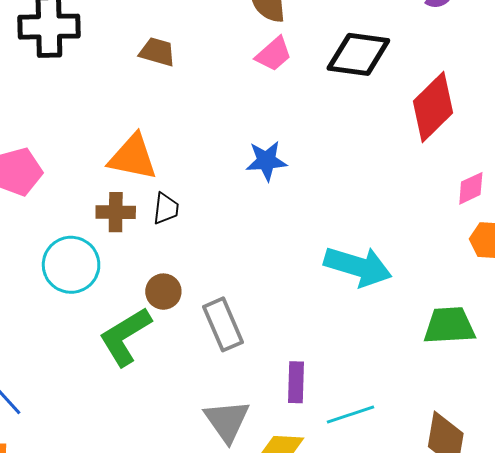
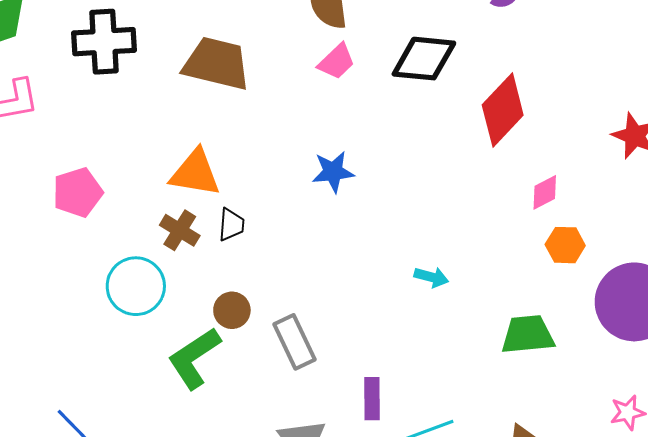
brown trapezoid: (157, 52) -> (217, 64), size x1.8
brown cross: (116, 212) -> (180, 230), turned 33
cyan arrow: (358, 266) -> (431, 277), size x0.5

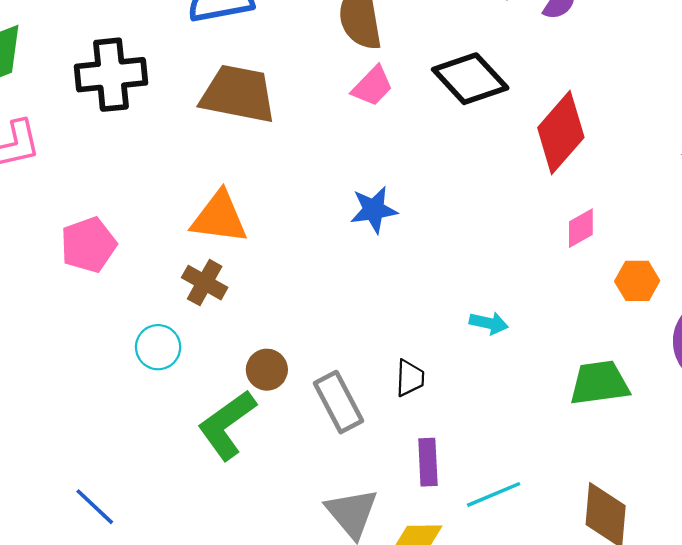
black diamond: (424, 59) -> (470, 79), turned 44
pink diamond: (545, 192) -> (581, 228), moved
black trapezoid: (231, 225) -> (410, 378), moved
cyan circle: (136, 286) -> (158, 347), size x0.7

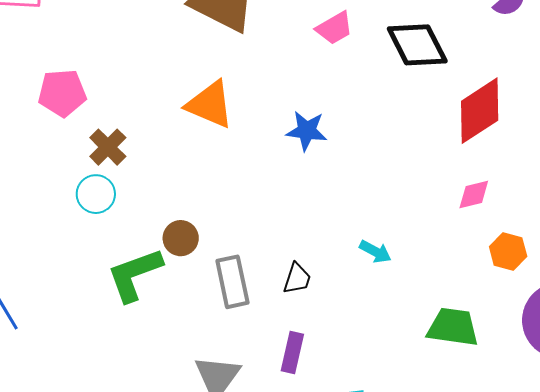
orange triangle: (219, 217) -> (210, 104), moved
brown cross: (205, 283) -> (108, 147), moved

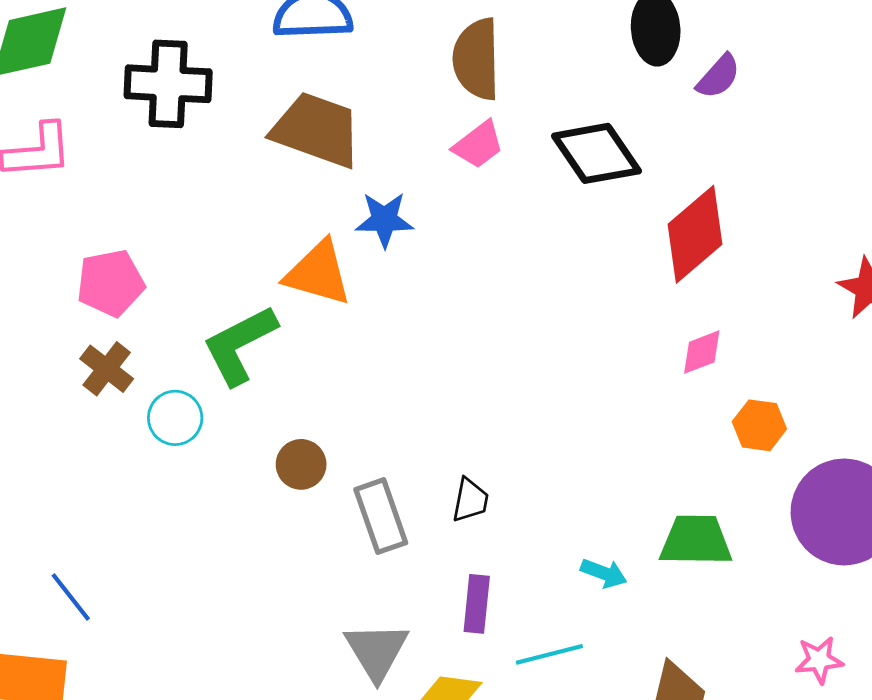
blue star: (307, 131) -> (384, 220), moved
brown cross: (108, 147) -> (107, 369), moved
cyan arrow: (375, 252) -> (604, 573), moved
green L-shape: (135, 275) -> (240, 345), moved

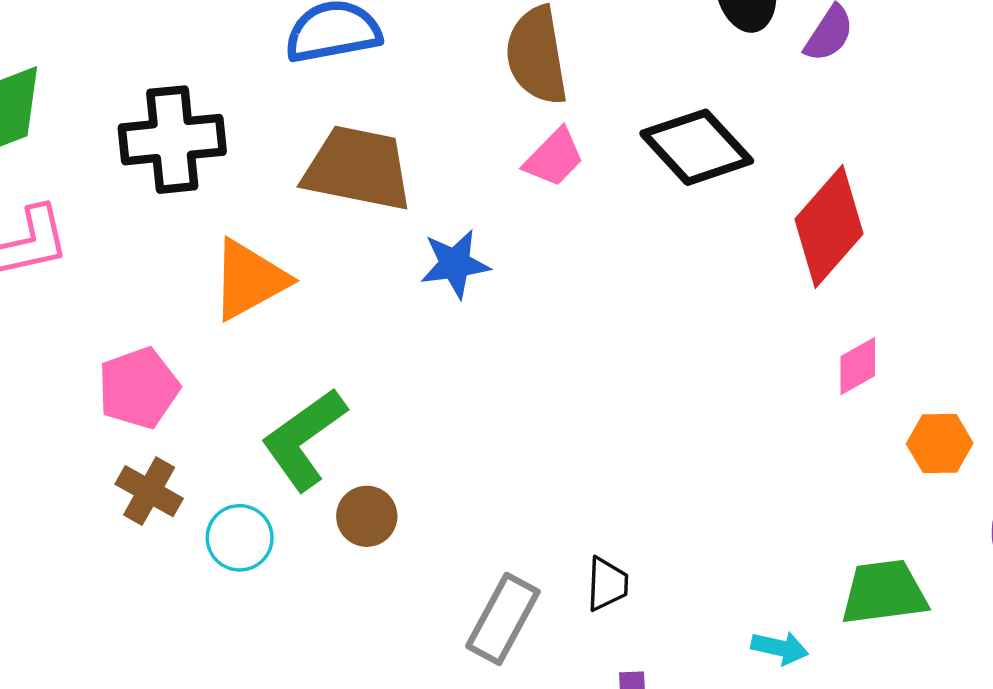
orange triangle: (318, 273) -> (249, 280), moved, turned -36
brown circle: (301, 464) -> (367, 516), moved
gray rectangle: (381, 516) -> (503, 619), turned 56

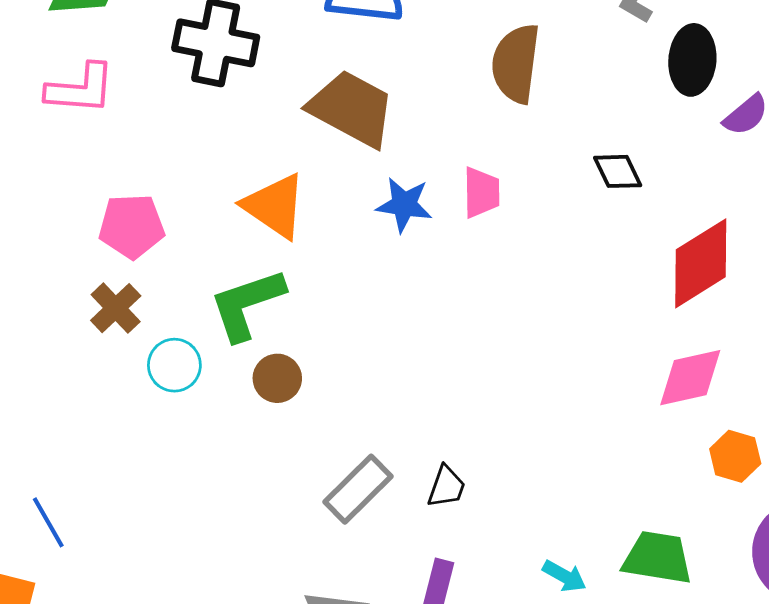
black diamond: (697, 147) -> (618, 171), size x0.6
pink trapezoid: (554, 158) -> (481, 193), moved, turned -62
orange triangle: (249, 280) -> (275, 206), moved, turned 46
pink diamond: (858, 366) -> (690, 378), size x1.5

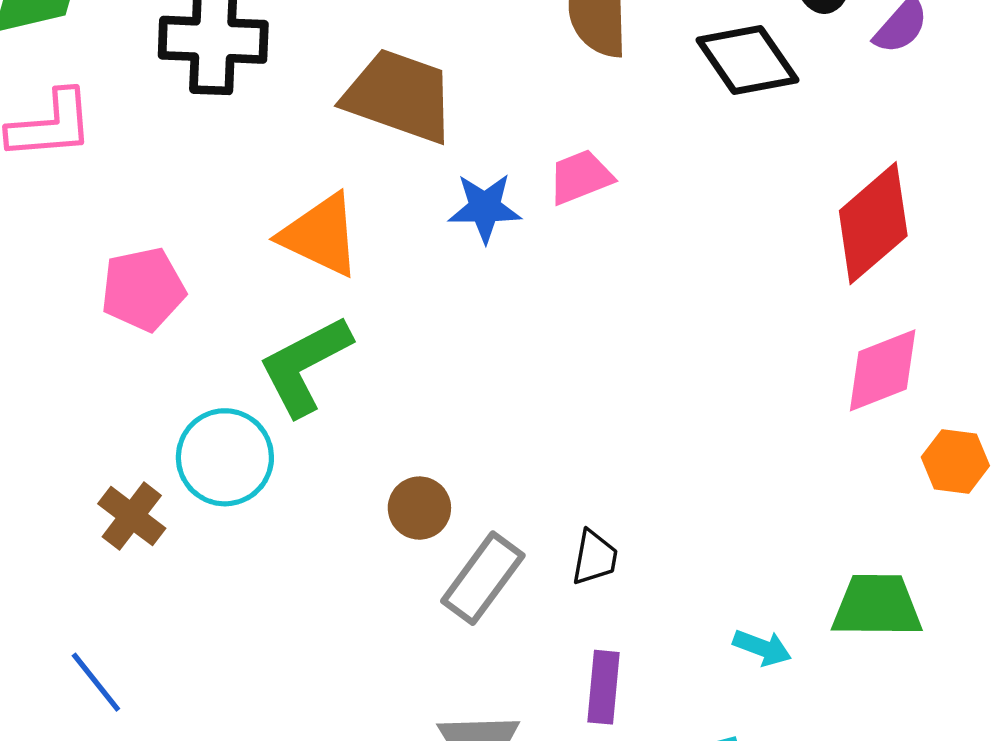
black diamond: (618, 171) -> (747, 60), moved, size x1.5
pink trapezoid: (481, 193) -> (580, 177), turned -102
brown cross: (116, 308) -> (132, 516), moved
cyan circle: (174, 365) -> (225, 457), size x1.4
brown circle: (277, 378) -> (419, 508), moved

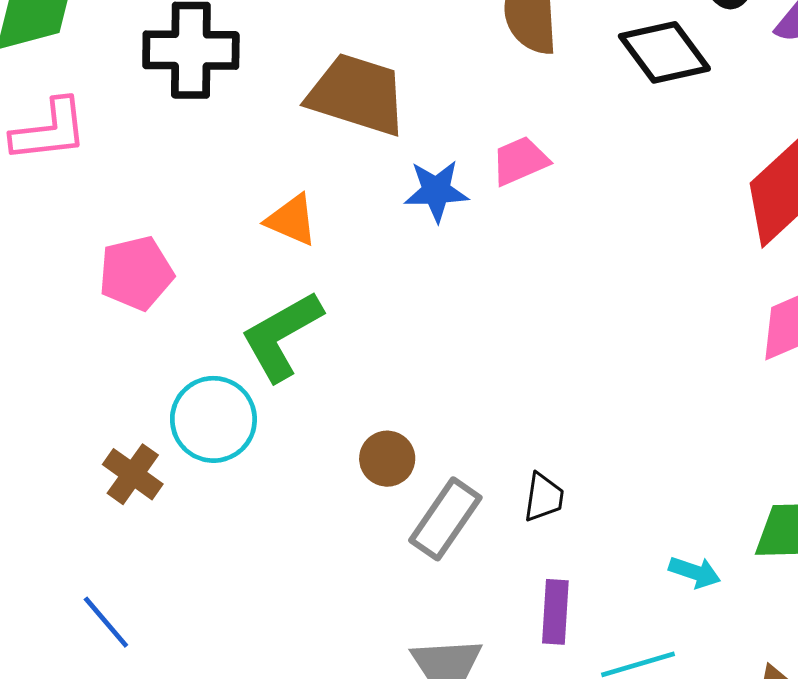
orange triangle: (321, 235) -> (292, 220), size x0.7

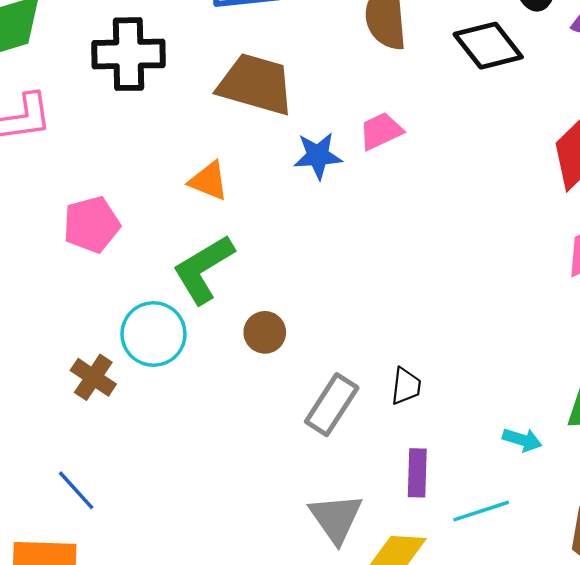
brown circle: (387, 459) -> (265, 332), moved

